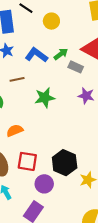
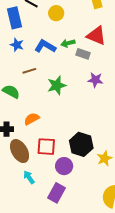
green arrow: (61, 54) -> (68, 43), turned -152

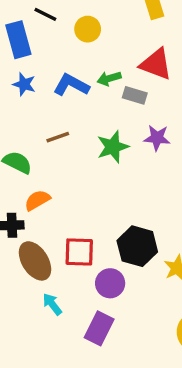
brown line: (29, 71) -> (58, 137), moved
green star: (57, 85) -> (113, 147), moved
orange semicircle: (32, 119) -> (37, 200), moved

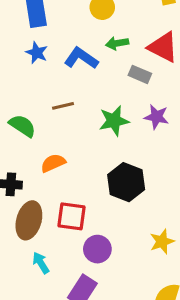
green arrow: (109, 78) -> (117, 43), moved
orange semicircle: (37, 200) -> (53, 163), moved
black hexagon: (137, 246) -> (126, 182), moved
brown ellipse: (35, 261) -> (29, 220), turned 42

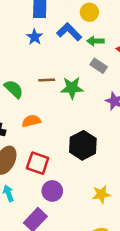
blue L-shape: (81, 58) -> (69, 32), moved
gray rectangle: (140, 74) -> (99, 66), moved
green star: (114, 121) -> (72, 88), moved

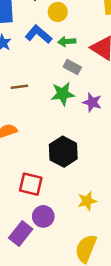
green star: (72, 88) -> (63, 94), moved
red square: (38, 163) -> (31, 184), moved
purple circle: (52, 191) -> (43, 216), moved

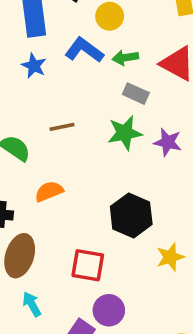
yellow star: (87, 201) -> (170, 257), moved

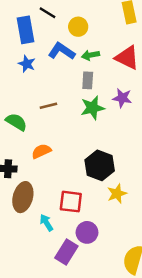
gray rectangle: (136, 94) -> (88, 80), moved, turned 72
purple star: (168, 142) -> (122, 98), moved
yellow star: (170, 257) -> (117, 194), moved
cyan arrow: (32, 304) -> (46, 223), moved

